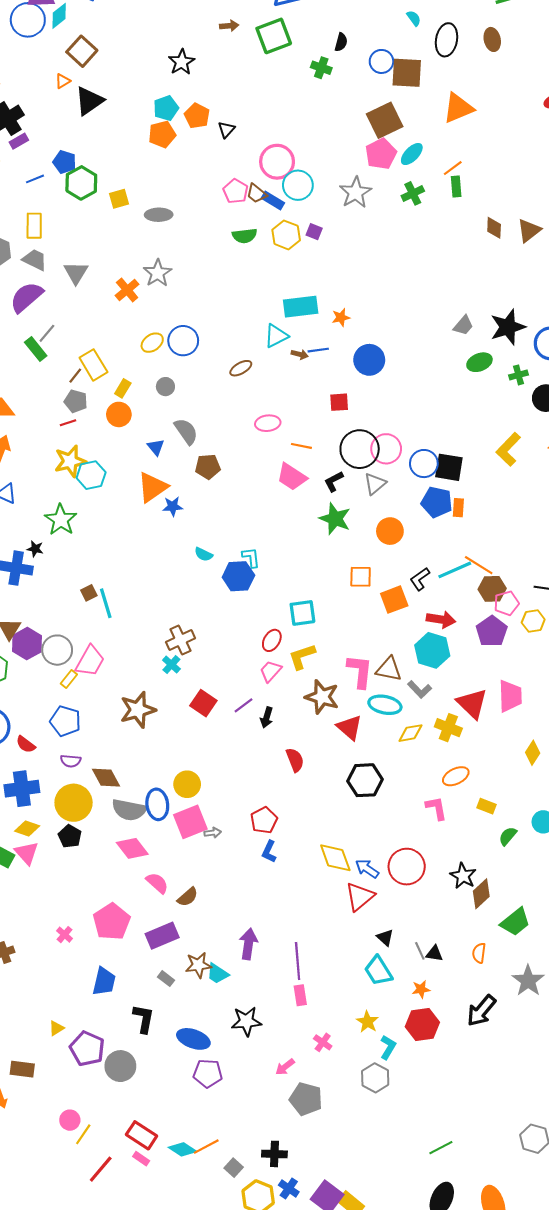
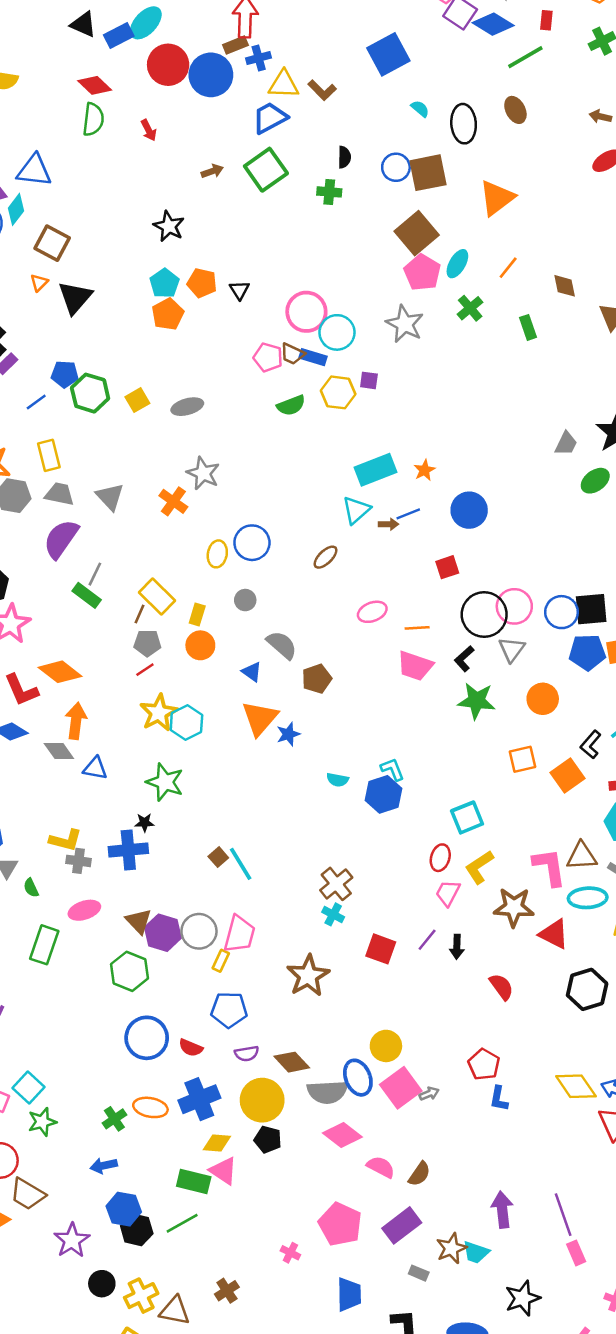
green rectangle: (456, 186) -> (528, 327), moved
brown diamond: (494, 228) -> (565, 286), moved
yellow ellipse: (152, 343) -> (217, 554), turned -30

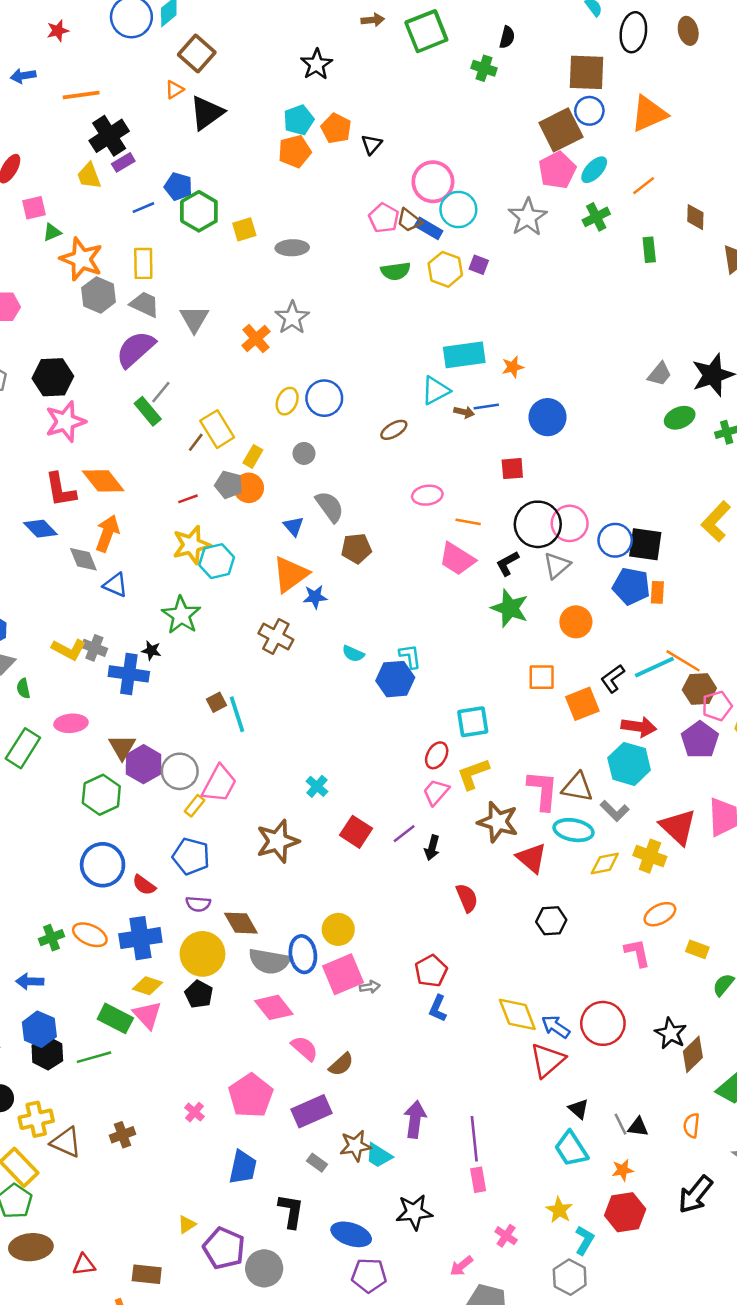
blue circle: (396, 167) -> (589, 111), moved
gray pentagon: (147, 643) -> (229, 485), moved
gray cross: (79, 861) -> (94, 648), moved
brown cross: (336, 884) -> (276, 636), moved, turned -36
black hexagon: (587, 989) -> (551, 921), size x0.7

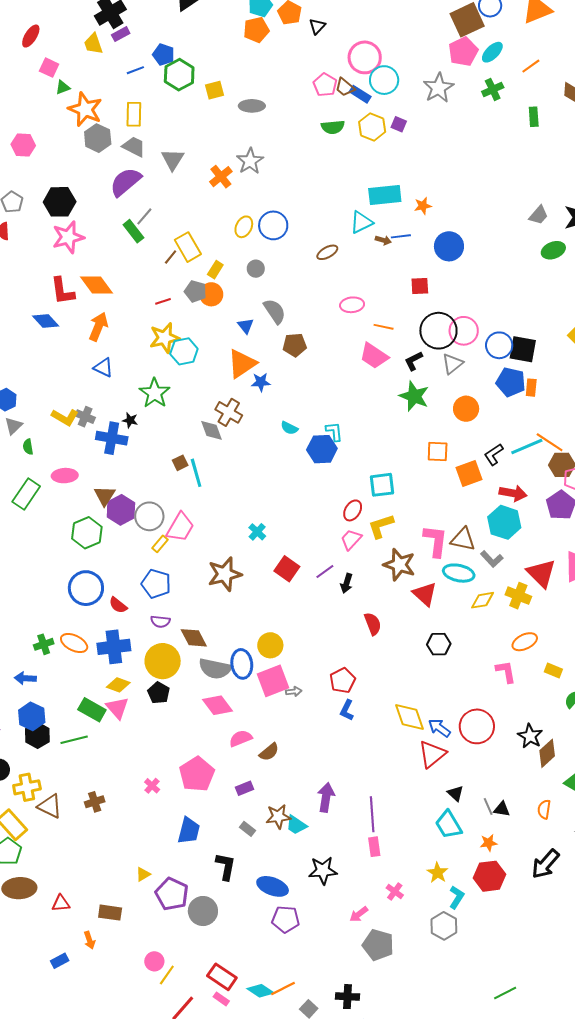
pink square: (34, 208) -> (49, 68), turned 36
gray diamond: (83, 559) -> (211, 430), moved
pink semicircle: (304, 1048) -> (241, 738), turned -65
purple rectangle: (311, 1111) -> (244, 788), size x0.6

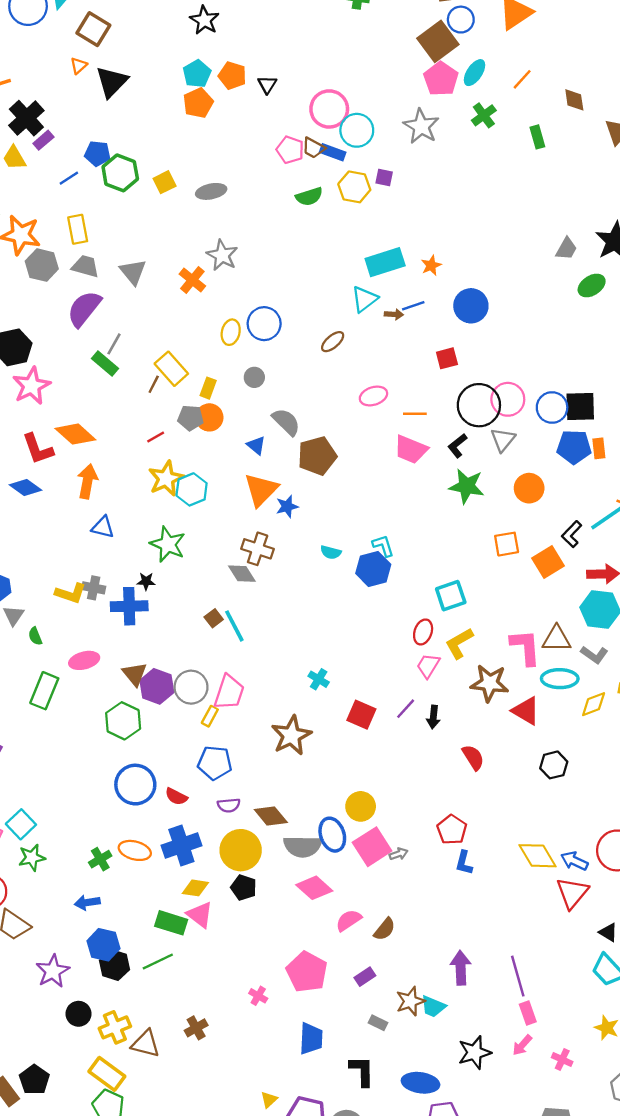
brown pentagon: (295, 345) -> (317, 456), size x1.4
pink arrow: (359, 914) -> (522, 1045), moved

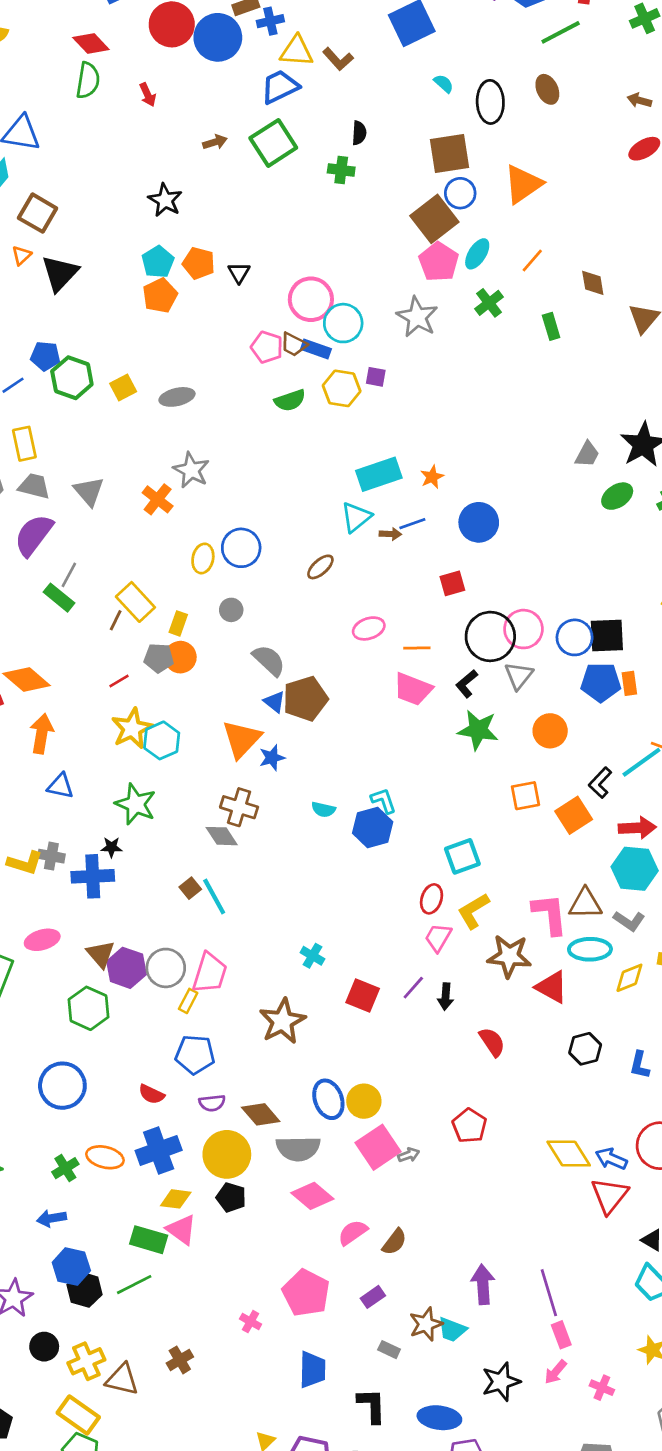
blue triangle: (256, 445) -> (274, 702), moved
blue circle: (135, 785) -> (62, 1086), moved
blue ellipse: (332, 835) -> (328, 1099), moved
blue L-shape: (464, 863) -> (640, 1065), moved

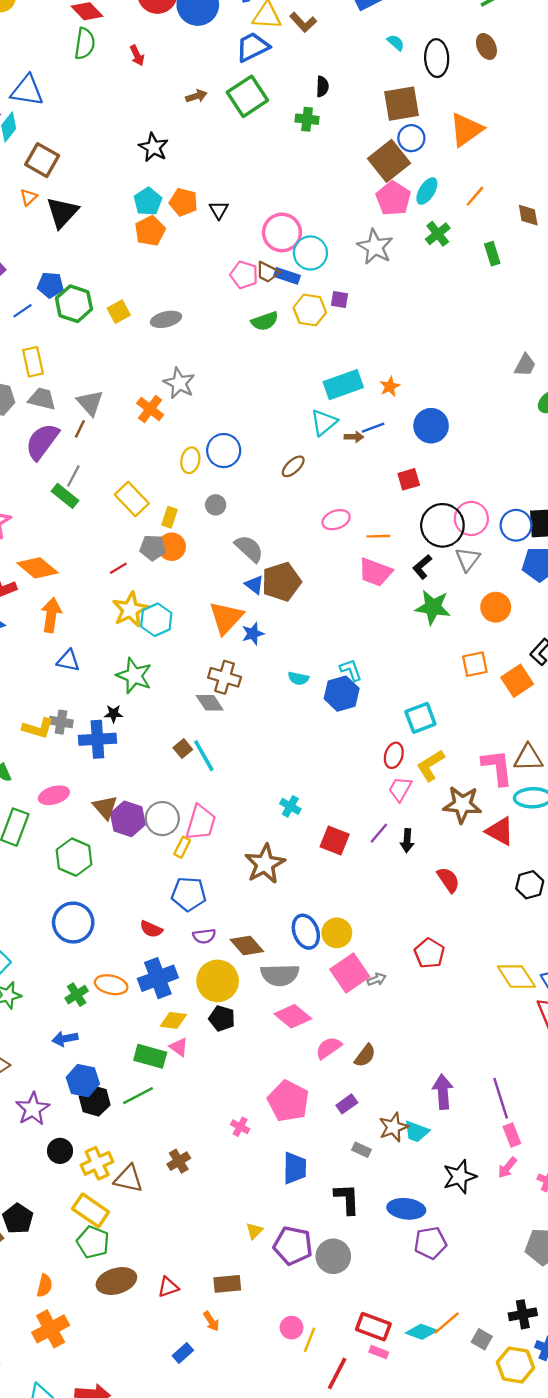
brown line: (116, 620) -> (80, 429), moved
green hexagon: (89, 1008) -> (74, 857), moved
pink triangle: (182, 1230) -> (179, 1047), size x0.7

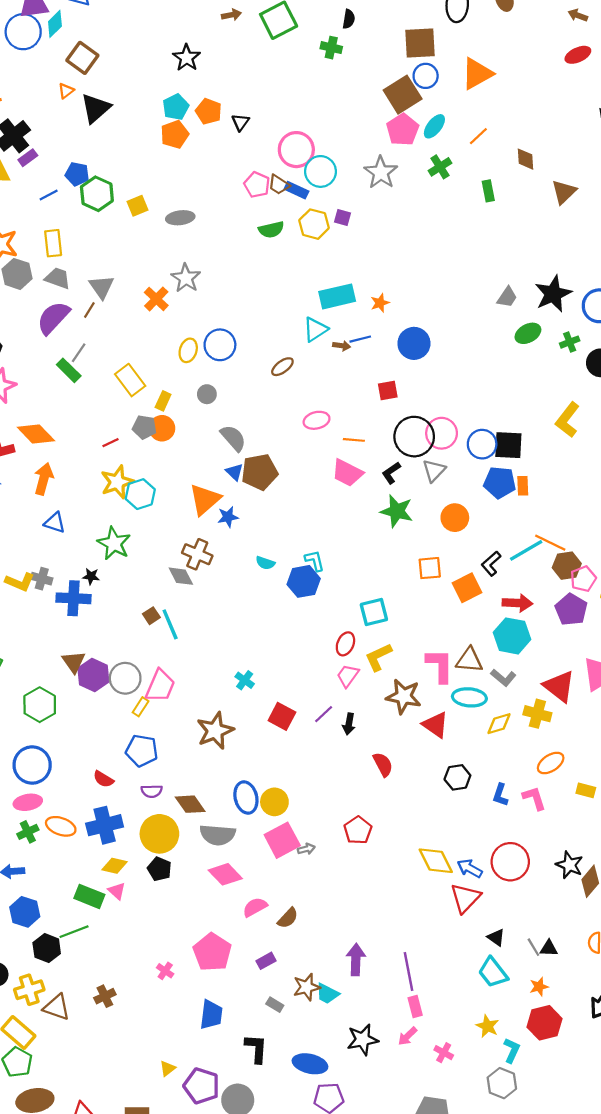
pink ellipse: (54, 795) -> (28, 802), moved
black hexagon: (95, 1101) -> (47, 948), moved

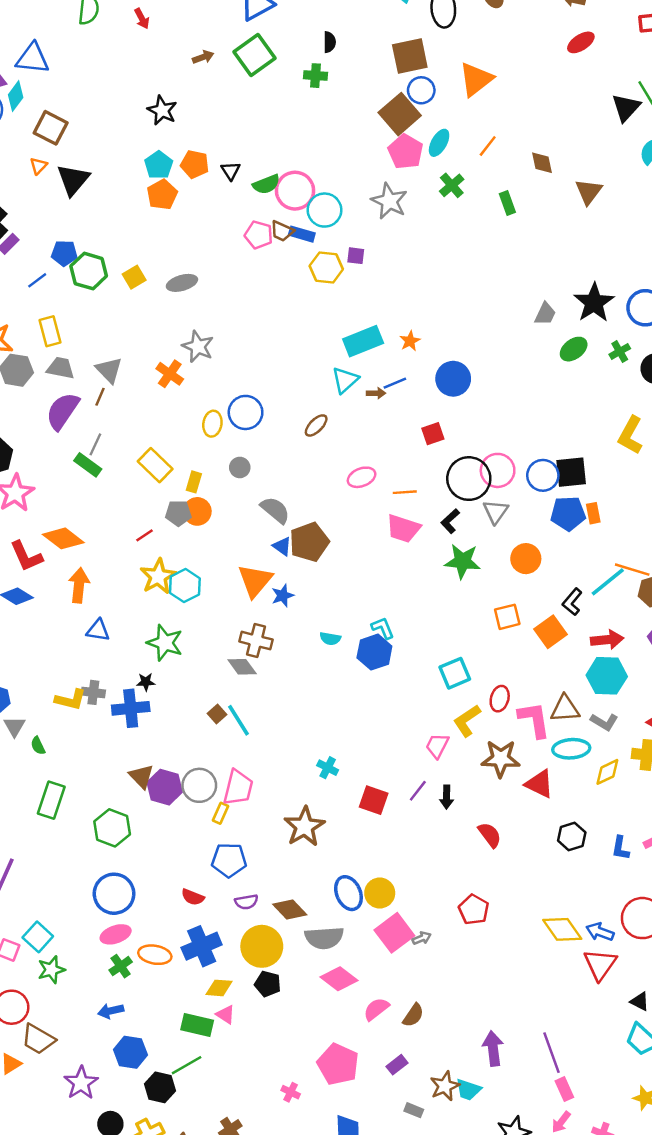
green semicircle: (271, 230) -> (266, 184), moved
red ellipse: (345, 644) -> (500, 699), moved

